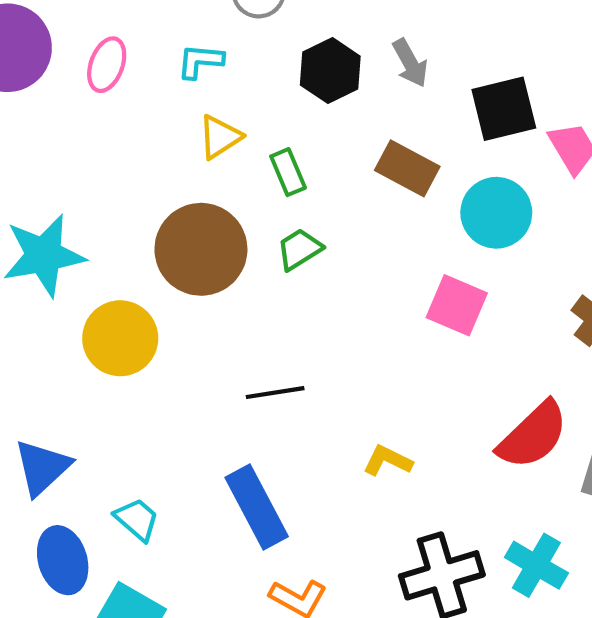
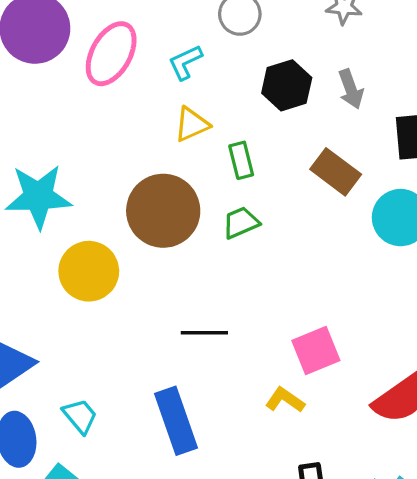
cyan L-shape: (200, 61) -> (185, 62), turned -39
pink ellipse: (107, 65) -> (111, 54), size x1.5
pink square: (457, 305) -> (316, 351), moved, turned 36

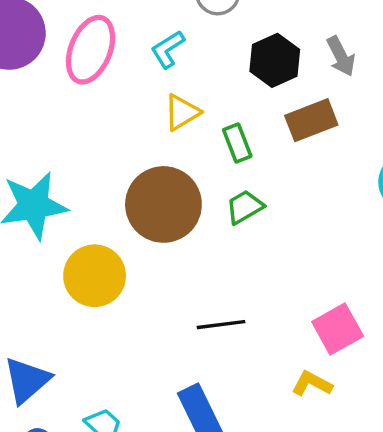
brown rectangle: (336, 172) -> (311, 120), moved, turned -51

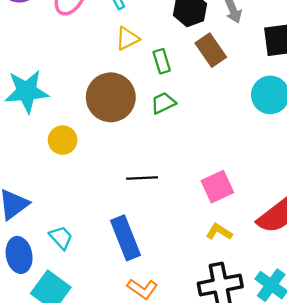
brown rectangle: (311, 120) -> (211, 50), turned 72
yellow circle: (95, 276) -> (63, 140), size x0.7
yellow L-shape: (312, 384) -> (219, 232), moved

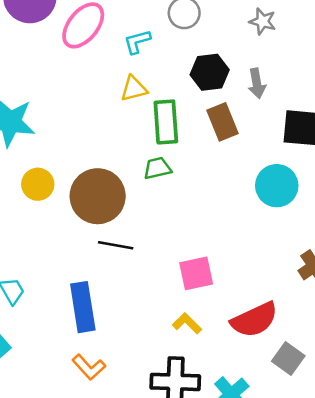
green rectangle: (162, 61) -> (166, 122), size x1.6
brown circle: (111, 97) -> (98, 196), moved

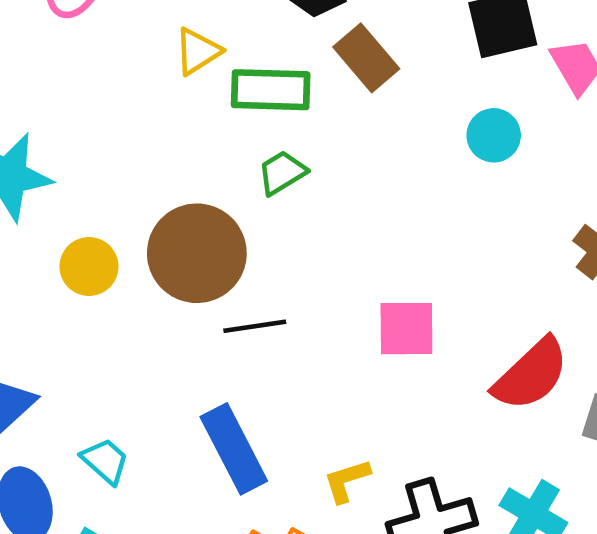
green rectangle: (166, 122) -> (271, 90), turned -66
cyan circle: (277, 186) -> (494, 135), size x0.7
pink square: (196, 273) -> (406, 329), turned 30
yellow L-shape: (187, 323) -> (347, 481), moved, turned -44

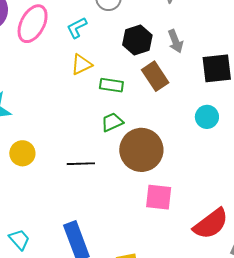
green rectangle: (271, 90) -> (111, 85), size x0.7
brown circle: (197, 253) -> (141, 150), moved
black line: (255, 326) -> (81, 164), moved

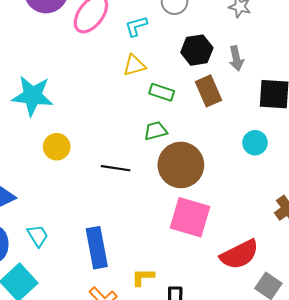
pink square: (159, 197) -> (190, 217), size x1.4

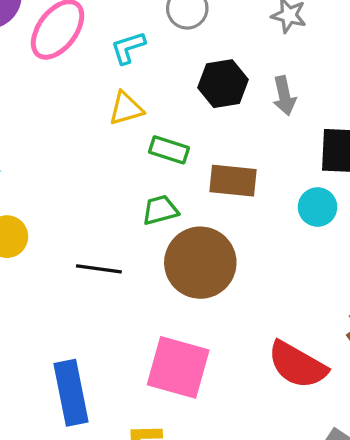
brown rectangle: (209, 91) -> (233, 181), moved, turned -60
cyan circle: (255, 143) -> (318, 207), moved
pink square: (190, 217) -> (178, 367), moved
red semicircle: (239, 254) -> (297, 365), moved, turned 57

